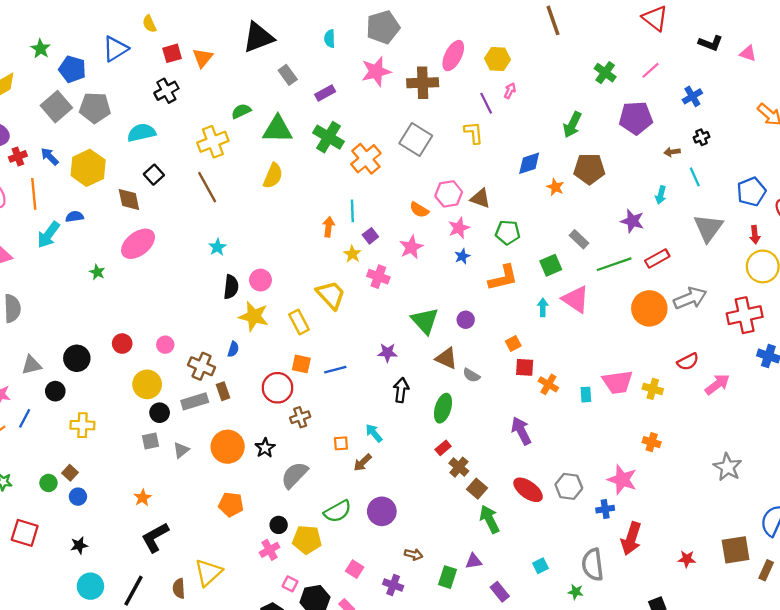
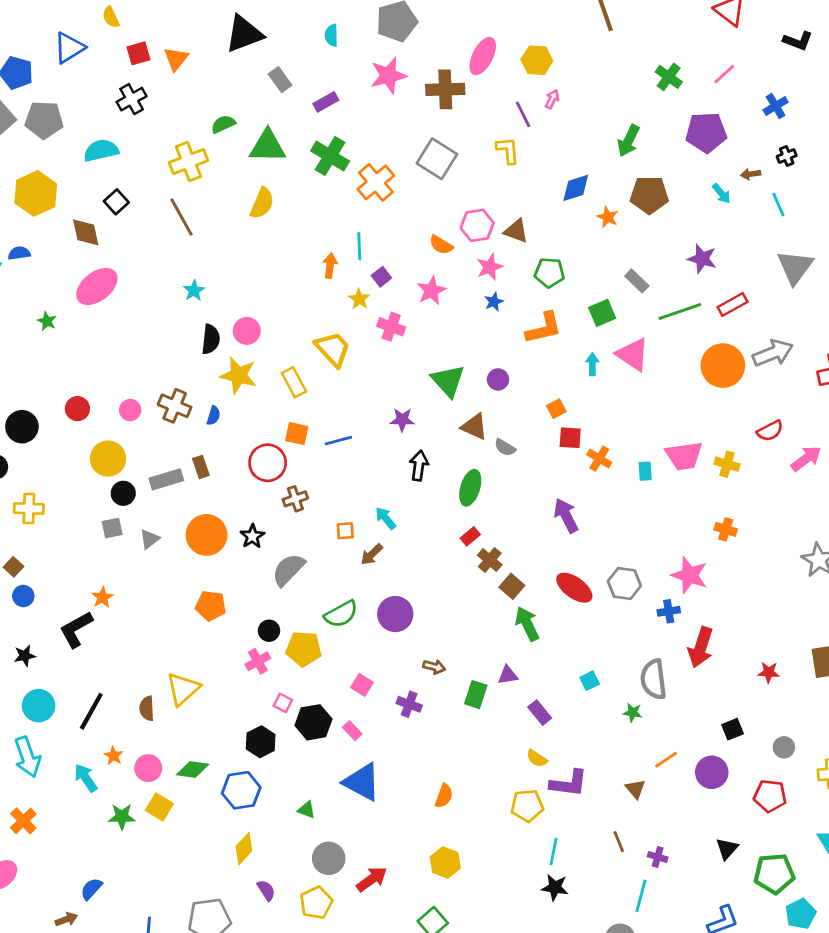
cyan arrow: (661, 195) -> (721, 193), moved, turned -54
brown cross: (202, 366) -> (175, 406), moved
black L-shape: (155, 537) -> (76, 629), moved

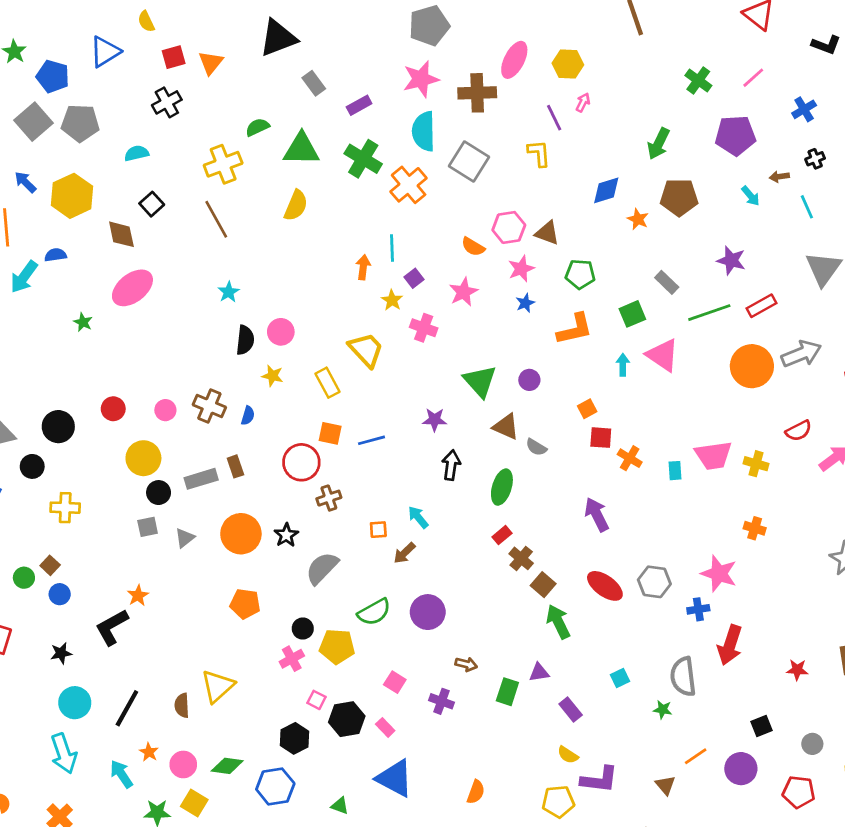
cyan semicircle: (331, 35) -> (424, 131), moved, size x1.8
cyan semicircle: (101, 150) -> (137, 153), size x0.7
yellow star: (238, 375) -> (273, 376), size x0.6

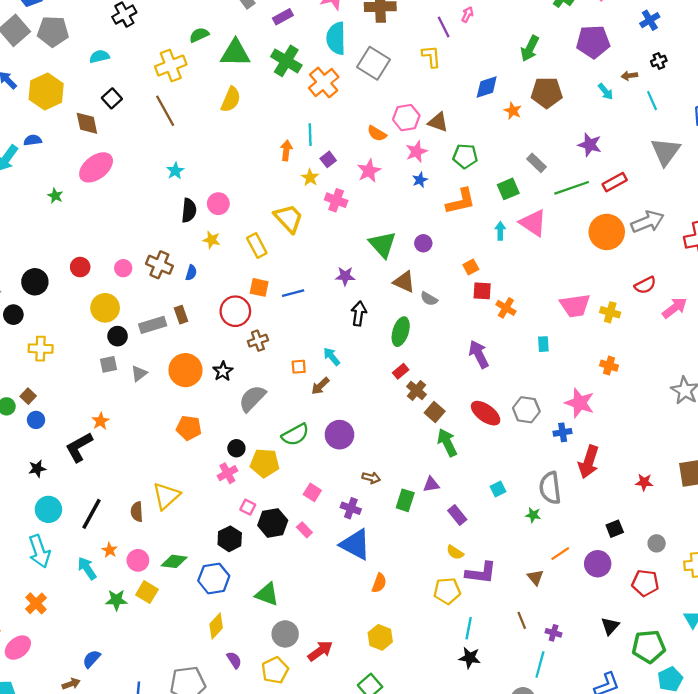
cyan rectangle: (675, 471) -> (543, 344), moved
blue triangle: (395, 778) -> (355, 544), moved
green triangle: (340, 806) -> (267, 594), size x1.6

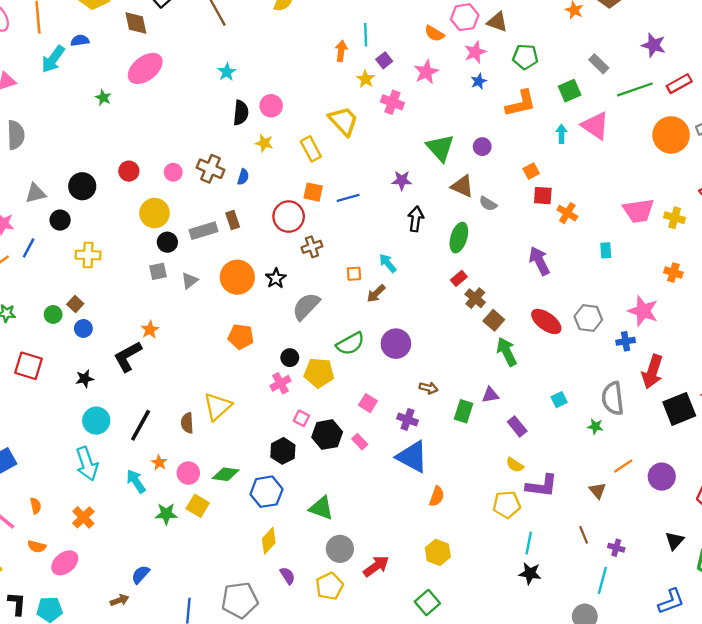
black square: (615, 529) -> (679, 409), moved, size x1.8

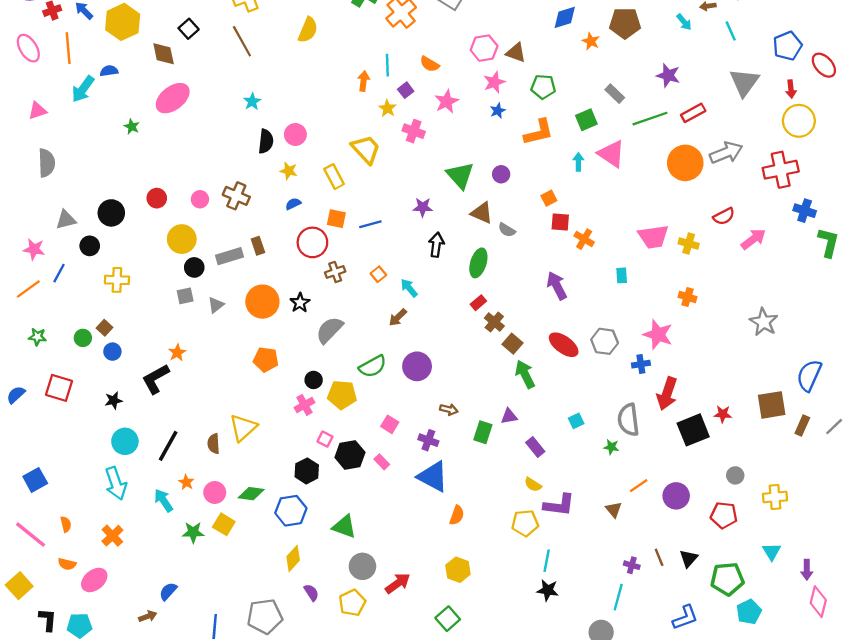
orange semicircle: (434, 33) -> (430, 64), moved
blue semicircle: (243, 177) -> (293, 204), moved, turned -133
orange square: (354, 274) -> (378, 274), moved, turned -35
brown line: (584, 535) -> (659, 557), moved

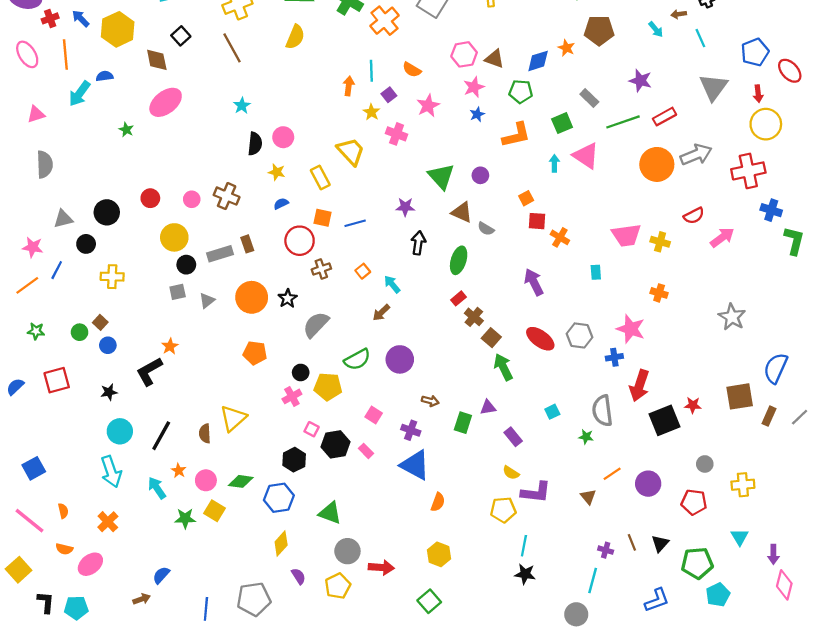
blue diamond: (565, 17) -> (538, 61), moved
red square: (59, 388) -> (57, 380), turned -32
red arrow: (398, 583) -> (381, 567), turned 40

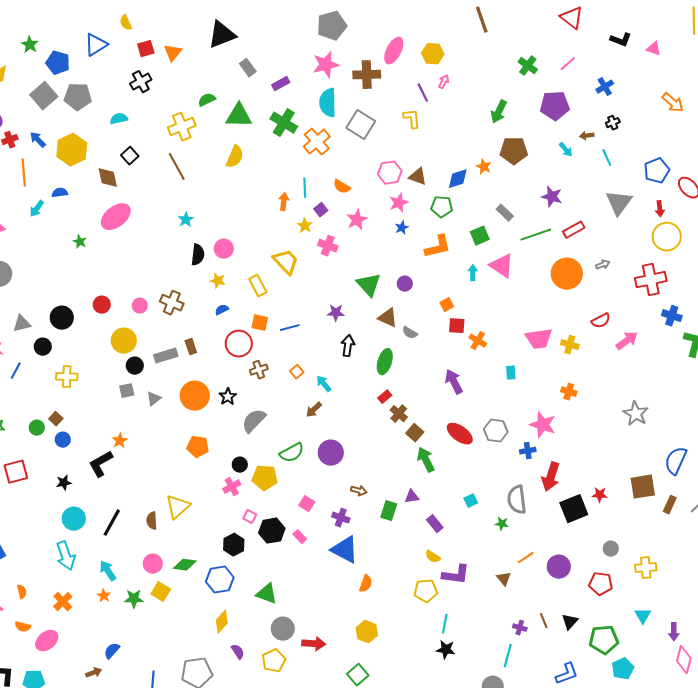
cyan arrow: (80, 94) -> (37, 209), size x0.7
gray arrow: (696, 155) -> (603, 265), size x0.5
orange star: (179, 471) -> (104, 596), moved

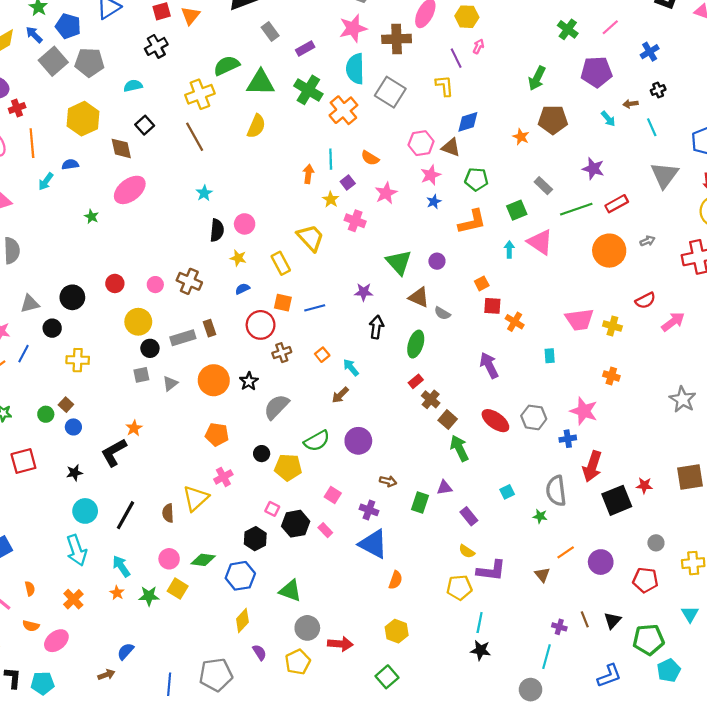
green semicircle: (207, 100) -> (227, 66), size x1.4
blue arrow: (38, 140) -> (34, 35), moved
blue diamond: (458, 179) -> (468, 122), moved
pink cross: (232, 487) -> (223, 477), moved

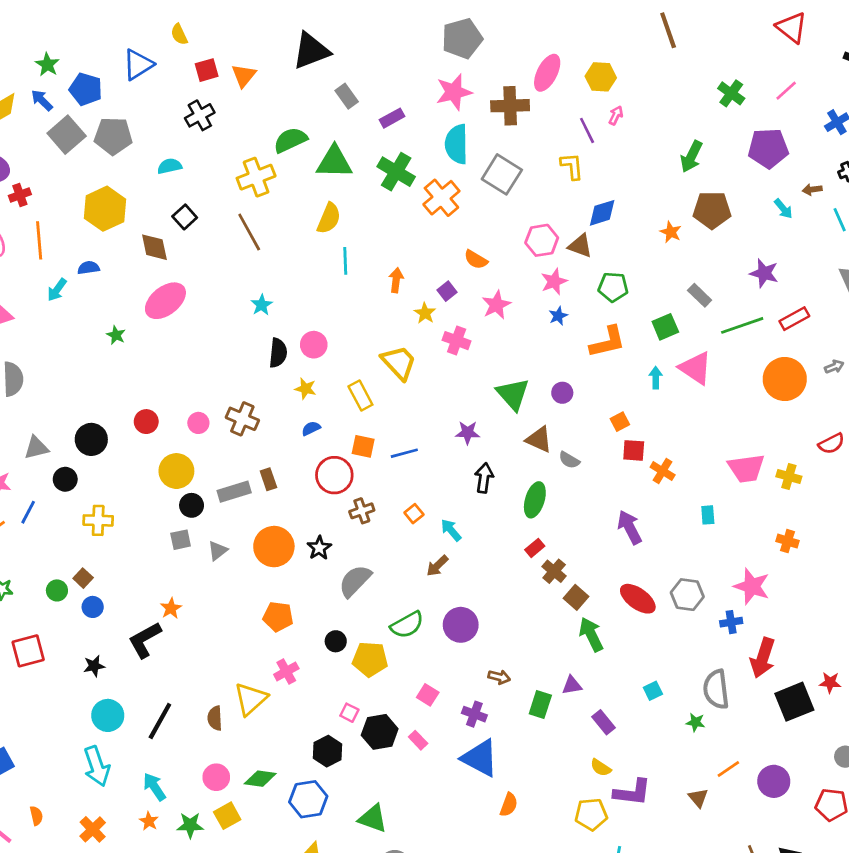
cyan line: (331, 159) -> (345, 261), moved
yellow square: (178, 589) -> (227, 816), turned 30

